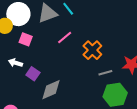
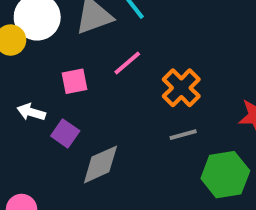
pink square: (26, 39) -> (74, 81), moved, turned -32
gray line: (105, 73) -> (183, 135), moved

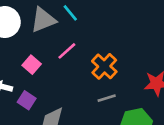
pink square: (74, 81) -> (32, 65), turned -36

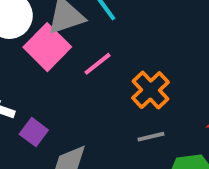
pink square: (32, 65) -> (47, 47), moved, size x1.6

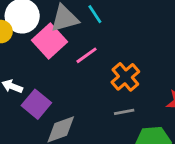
purple square: (34, 132) -> (36, 104), size x1.4

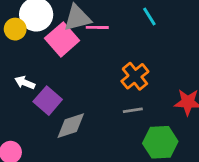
cyan line: (95, 14) -> (149, 17), moved
pink line: (87, 55) -> (97, 27), moved, turned 35

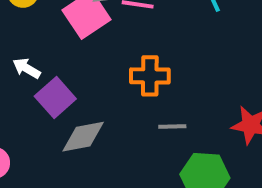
orange cross: (135, 76) -> (150, 76), moved, turned 32

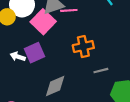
purple square: (55, 98) -> (35, 53), moved, turned 30

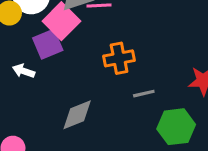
purple square: (35, 53) -> (48, 44), moved

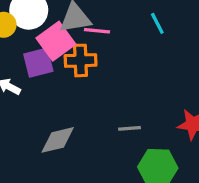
orange cross: (119, 58) -> (81, 60), moved

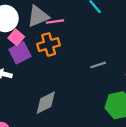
pink square: (56, 41) -> (16, 37), moved, size x0.6
gray line: (130, 128) -> (98, 65), moved

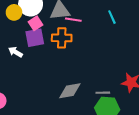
gray line: (98, 65) -> (103, 93), moved
gray diamond: (46, 103) -> (70, 91), moved

